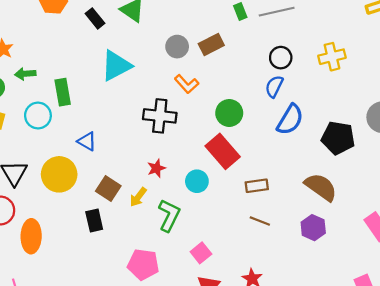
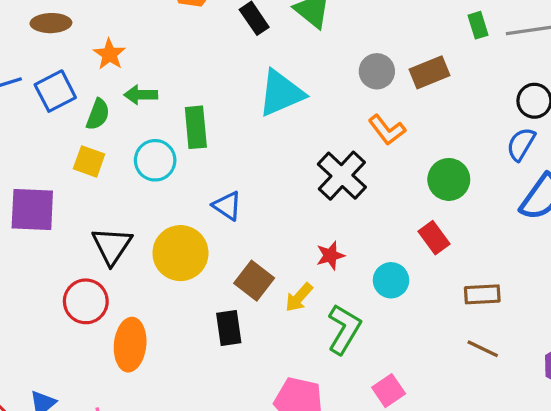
black cross: (160, 116) -> (342, 176), turned 32
red rectangle: (223, 151) -> (434, 238), size x0.6

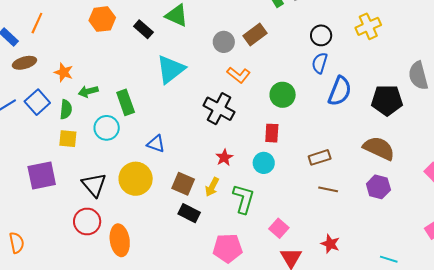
red rectangle: (434, 238) -> (272, 133), moved, turned 54
black rectangle: (229, 328) -> (189, 213), moved, turned -40

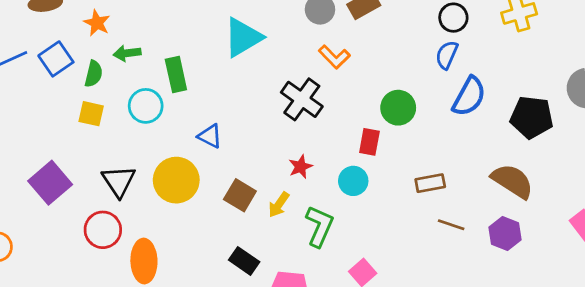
green circle: (283, 95) -> (398, 108), moved
purple square: (42, 175) -> (50, 183), moved, turned -36
brown line: (328, 189) -> (451, 225), moved
black rectangle: (189, 213) -> (244, 261), moved

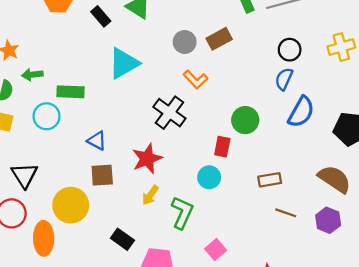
green rectangle: (176, 74) -> (71, 92), turned -76
red star: (301, 167) -> (147, 159), moved, size x1.6
yellow circle: (176, 180) -> (71, 205), moved
brown square: (240, 195) -> (102, 175), moved, turned -35

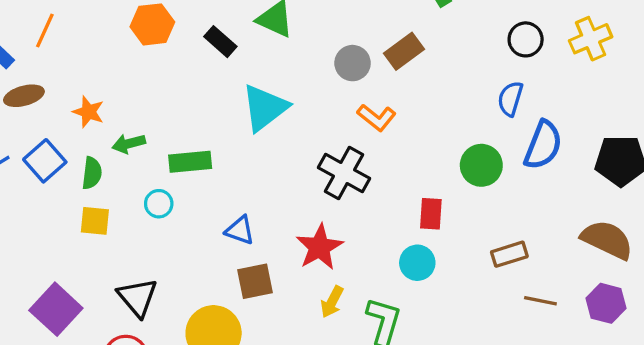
black circle: (290, 50) -> (526, 39), moved
cyan circle: (46, 116) -> (159, 204), size x0.7
green circle: (245, 120) -> (481, 165), moved

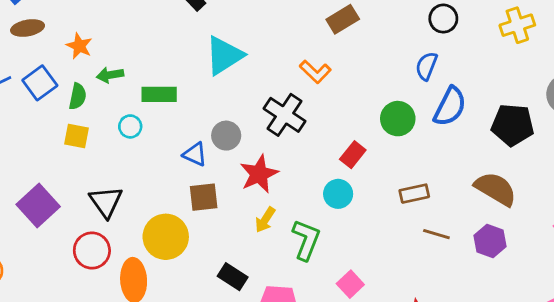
yellow cross: (591, 39) -> (517, 25), moved
gray circle: (353, 63) -> (226, 136), moved
red rectangle: (431, 214) -> (353, 155), turned 30

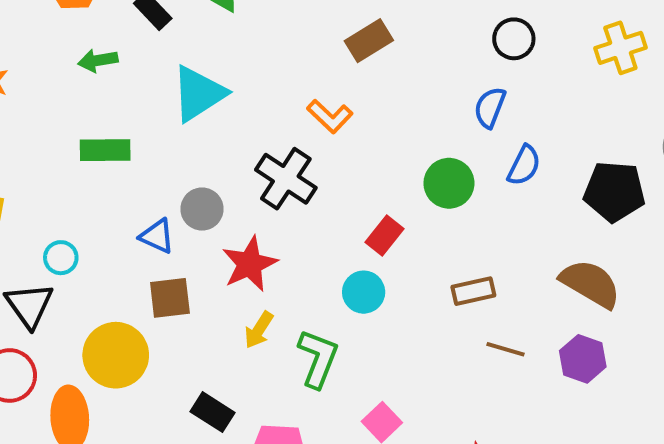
green arrow: (110, 75) -> (98, 61), moved
blue semicircle: (450, 107) -> (524, 165), size x0.7
cyan circle: (130, 126) -> (61, 258), moved

